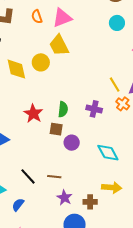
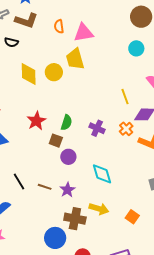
yellow line: (115, 85) -> (125, 97), moved
purple star: (65, 198) -> (67, 190), moved
brown cross: (90, 202) -> (75, 219), size x1.5

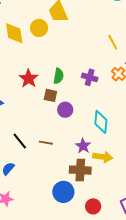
cyan diamond: (102, 174) -> (101, 122), turned 30
purple star: (67, 190) -> (83, 146), moved

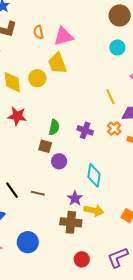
red star: (29, 79) -> (17, 116), moved, turned -30
blue circle: (63, 192) -> (28, 242), moved

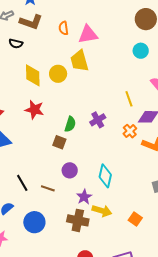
purple cross: (85, 130) -> (98, 120), moved, turned 35
purple circle: (59, 161) -> (70, 170), moved
blue circle: (28, 242) -> (34, 222), moved

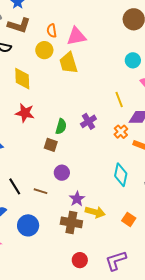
cyan circle: (141, 51) -> (133, 60), moved
yellow circle: (58, 74) -> (44, 50), moved
cyan diamond: (105, 176) -> (121, 175), moved

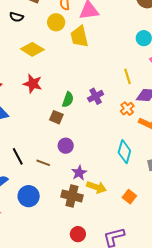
yellow diamond: (22, 79) -> (32, 49), turned -60

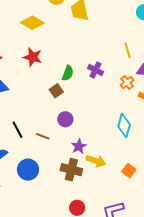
purple cross: (96, 96) -> (96, 70), turned -35
brown square: (56, 117) -> (56, 91), turned 32

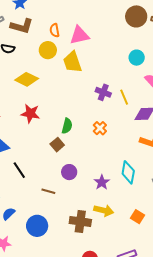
purple cross: (96, 70) -> (103, 92), moved
orange cross: (127, 83) -> (100, 128), moved
black line: (17, 130) -> (19, 170), moved
purple star: (79, 146) -> (102, 182), moved

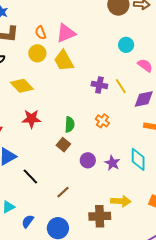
yellow diamond: (27, 79) -> (22, 86), turned 30
purple circle: (69, 172) -> (88, 160), moved
purple star: (102, 182) -> (112, 163), moved
brown line: (48, 191) -> (63, 192), turned -48

